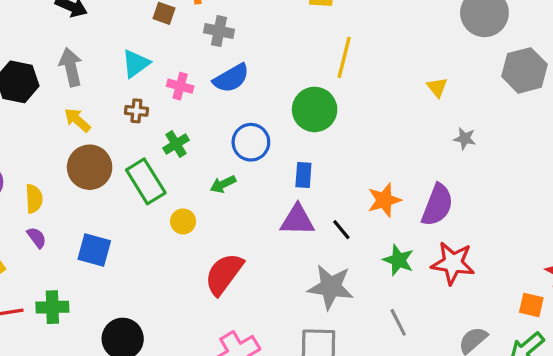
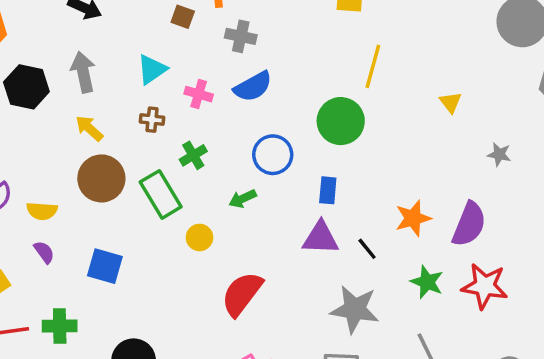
yellow triangle: (437, 87) -> (450, 102), moved
yellow semicircle: (34, 199) -> (42, 211), turned 96

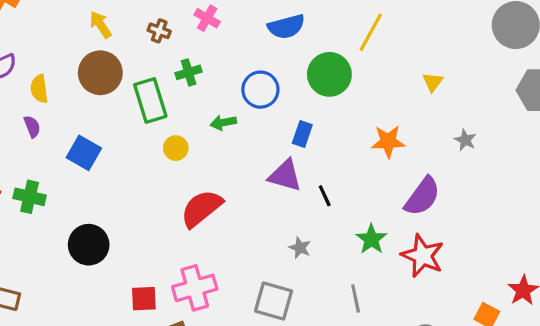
blue semicircle: (253, 87) -> (286, 27), moved
yellow semicircle: (42, 211) -> (39, 89), turned 64
orange star: (413, 218) -> (388, 141), moved
gray star: (355, 309) -> (300, 248), size x0.5

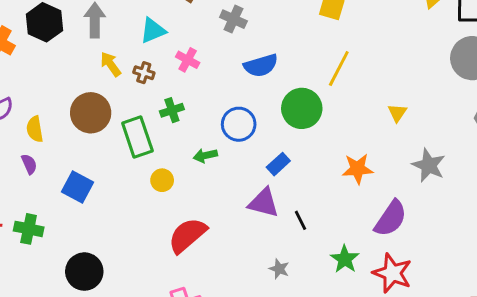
yellow arrow: (101, 25) -> (111, 64), moved
blue rectangle: (302, 134) -> (278, 164), turned 30
gray star: (465, 140) -> (429, 165), size x1.6

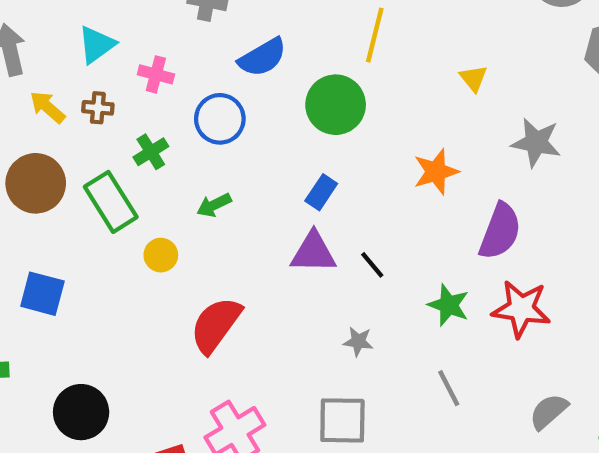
blue circle: (239, 124) -> (220, 119), moved

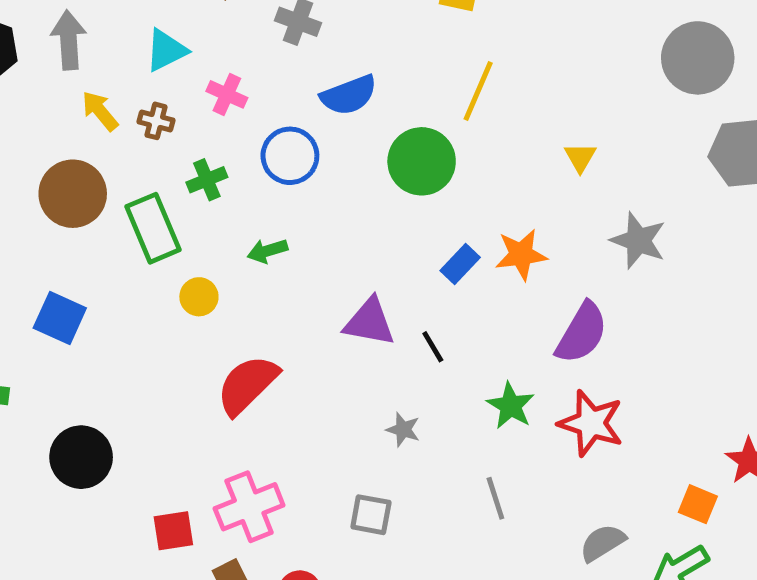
blue rectangle: (321, 192) -> (460, 264), moved
gray square: (342, 420) -> (371, 515), size x0.7

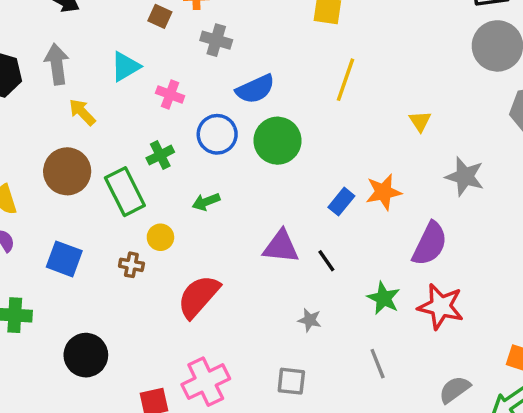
brown cross: (156, 121) -> (131, 265), moved
green circle: (422, 161) -> (277, 141), moved

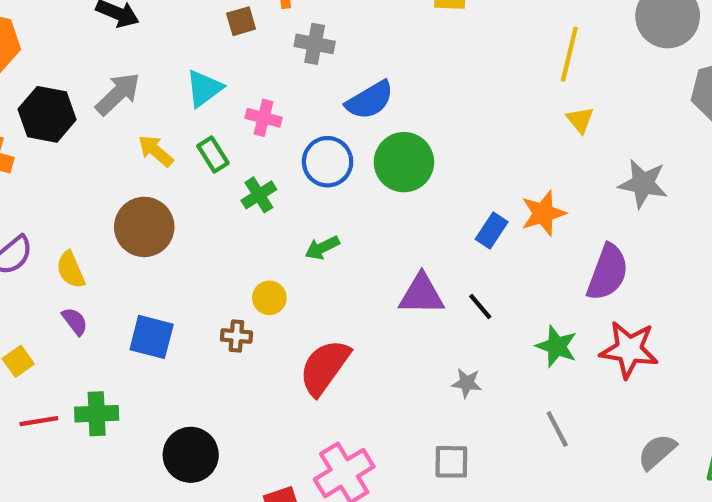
brown square: (160, 16) -> (241, 21), turned -35
gray arrow: (57, 64) -> (118, 94), turned 60
yellow line: (345, 80) -> (569, 54), moved
green rectangle: (125, 192) -> (213, 155), moved, size x0.6

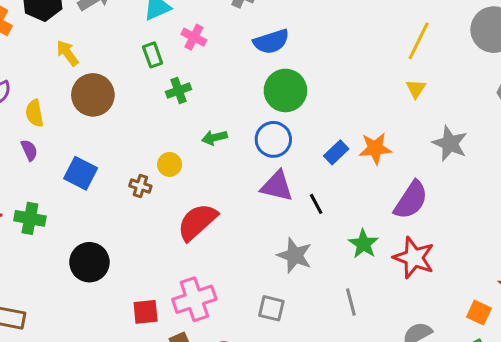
yellow arrow: (156, 151) -> (67, 53), moved
blue circle: (328, 162) -> (273, 139), moved
gray star: (467, 383) -> (295, 255), size x1.6

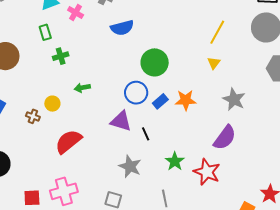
pink cross: (194, 37) -> (76, 12), moved
green circle: (285, 90) -> (155, 62), moved
blue circle: (273, 139) -> (136, 93), moved
purple semicircle: (411, 200) -> (225, 138), moved

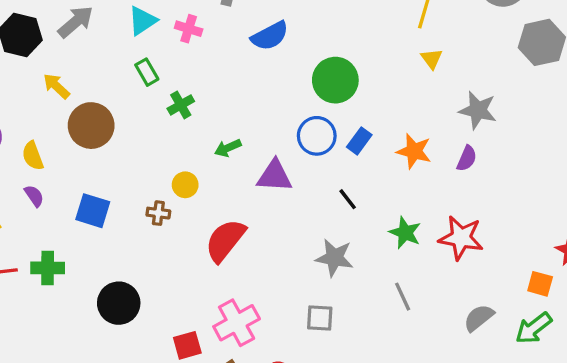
orange star: (186, 100) -> (414, 151), moved, turned 30
purple triangle: (121, 121) -> (275, 176), moved
purple semicircle: (225, 138) -> (467, 158), moved, size x0.6

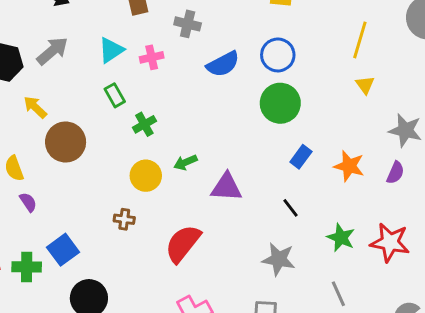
pink cross: (189, 29) -> (152, 57), turned -30
blue circle: (317, 136) -> (278, 55), moved
yellow circle: (185, 185) -> (146, 176), moved, size x1.4
purple semicircle: (34, 196) -> (28, 202), moved
blue square: (93, 211) -> (63, 250), moved, turned 36

